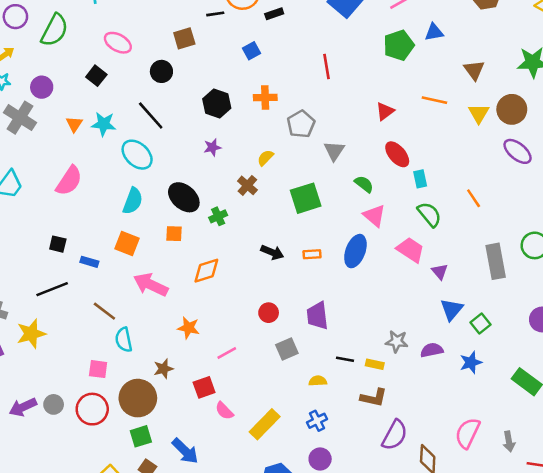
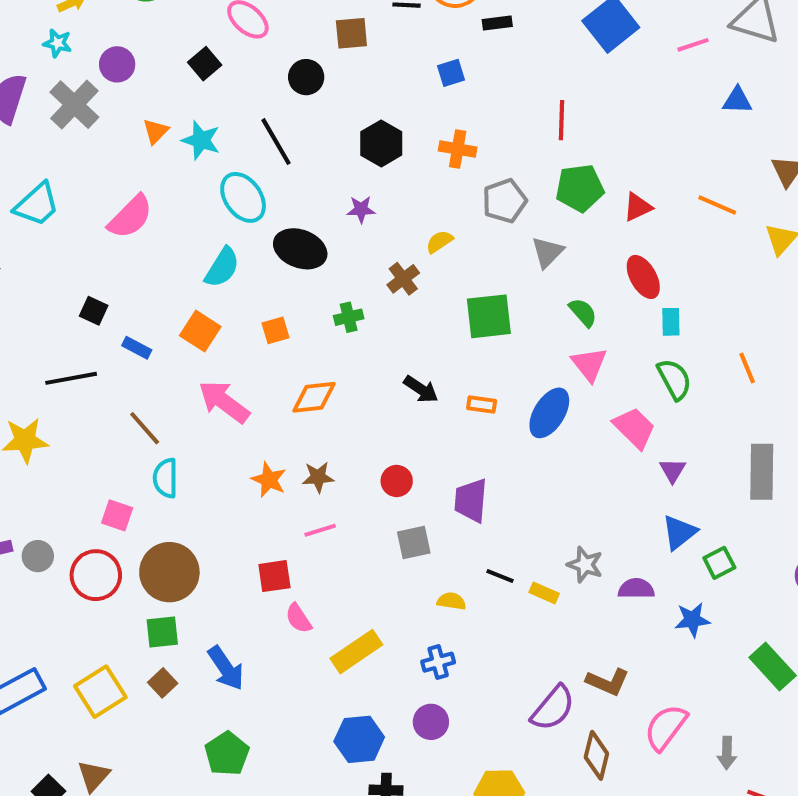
green pentagon: (399, 45) -> (580, 188), moved
black ellipse: (184, 197) -> (300, 249), moved, turned -32
orange square: (174, 234) -> (275, 330), turned -30
brown star: (163, 369) -> (318, 477), moved
brown L-shape: (374, 398) -> (608, 682), moved

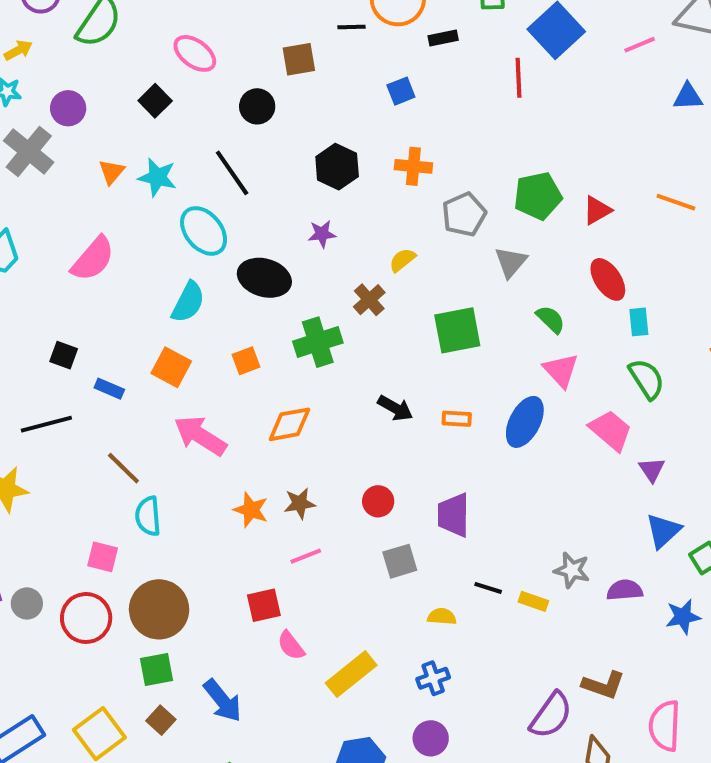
red line: (562, 120) -> (519, 78), moved
green cross: (349, 317) -> (318, 342), size x1.6
pink semicircle: (666, 727) -> (665, 726), turned -30

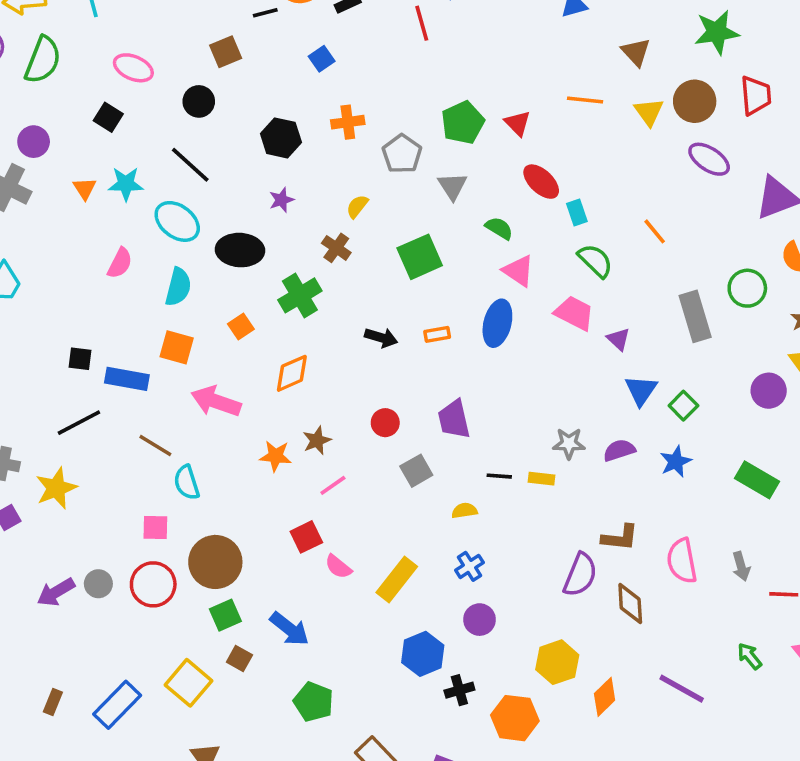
red triangle: (597, 210) -> (518, 123), turned -32
pink semicircle: (93, 259) -> (120, 263), moved, size x0.7
blue rectangle: (109, 389) -> (127, 379), size x1.6

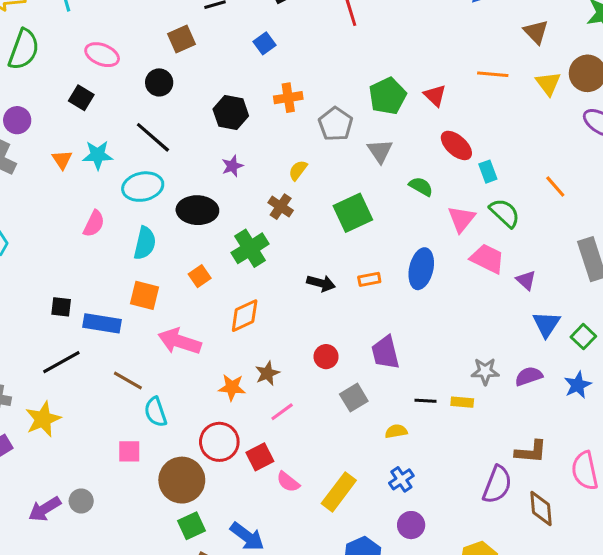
cyan ellipse: (177, 221) -> (143, 187), turned -48
pink triangle: (518, 271) -> (461, 219), moved, turned 36
red circle: (153, 584) -> (219, 442), moved

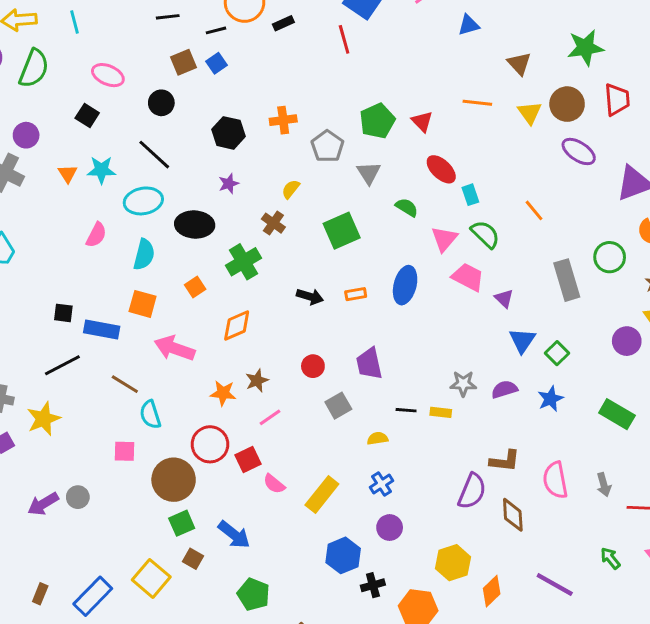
blue square: (264, 43) -> (216, 63), moved

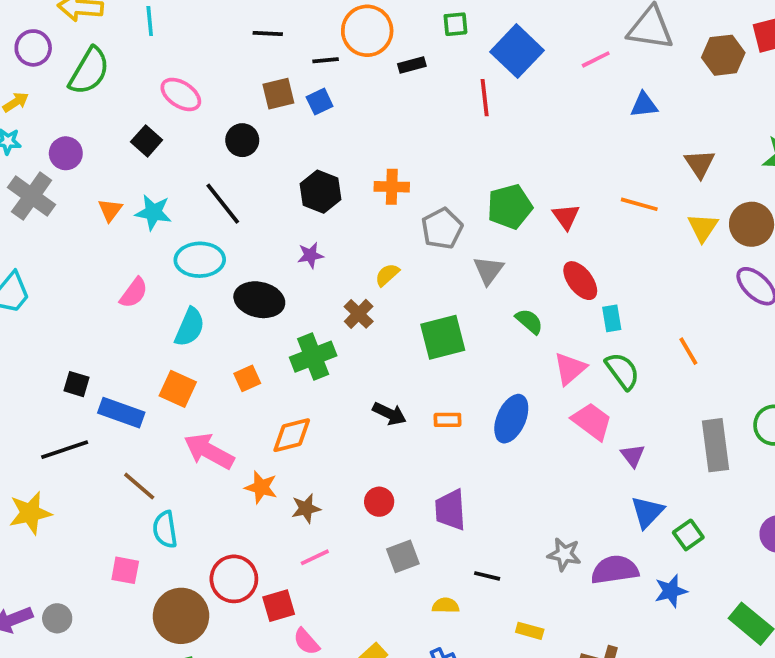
purple semicircle: (504, 389) -> (615, 570), size x1.4
orange star: (223, 393) -> (261, 487), moved
yellow rectangle: (441, 412) -> (530, 631), moved

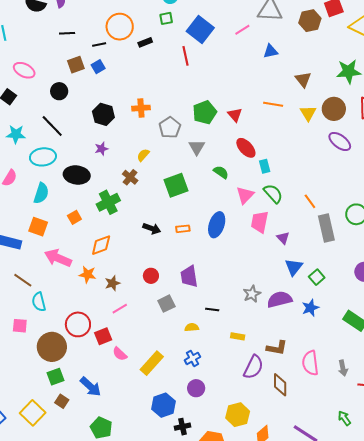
orange line: (688, 351) -> (310, 201), moved
pink trapezoid: (592, 421) -> (260, 222), turned -110
gray star: (564, 554) -> (252, 294), turned -30

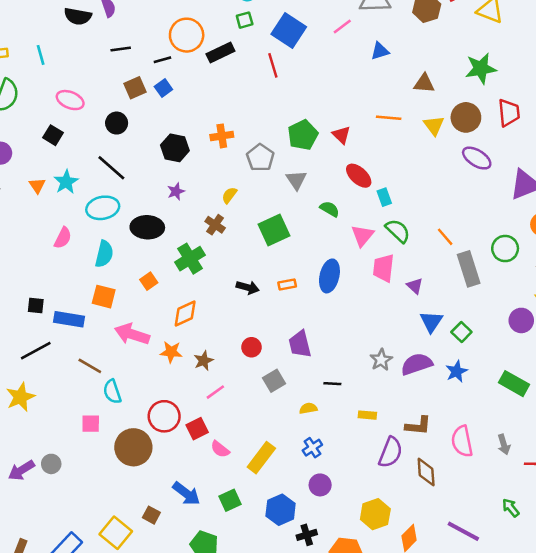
black rectangle: (145, 42) -> (220, 52), size x1.5
brown triangle: (303, 79) -> (424, 83), turned -42
cyan star: (16, 134) -> (66, 182), turned -30
green square: (56, 377) -> (230, 500), moved

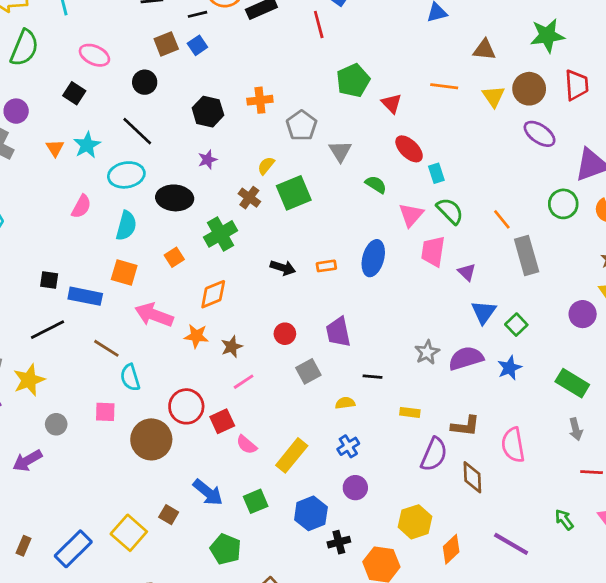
green pentagon: (303, 135) -> (353, 80), moved
green square: (274, 230) -> (294, 193), moved
green circle: (505, 249) -> (563, 204), moved
gray arrow: (504, 444) -> (576, 429), moved
gray circle: (51, 464) -> (56, 424), moved

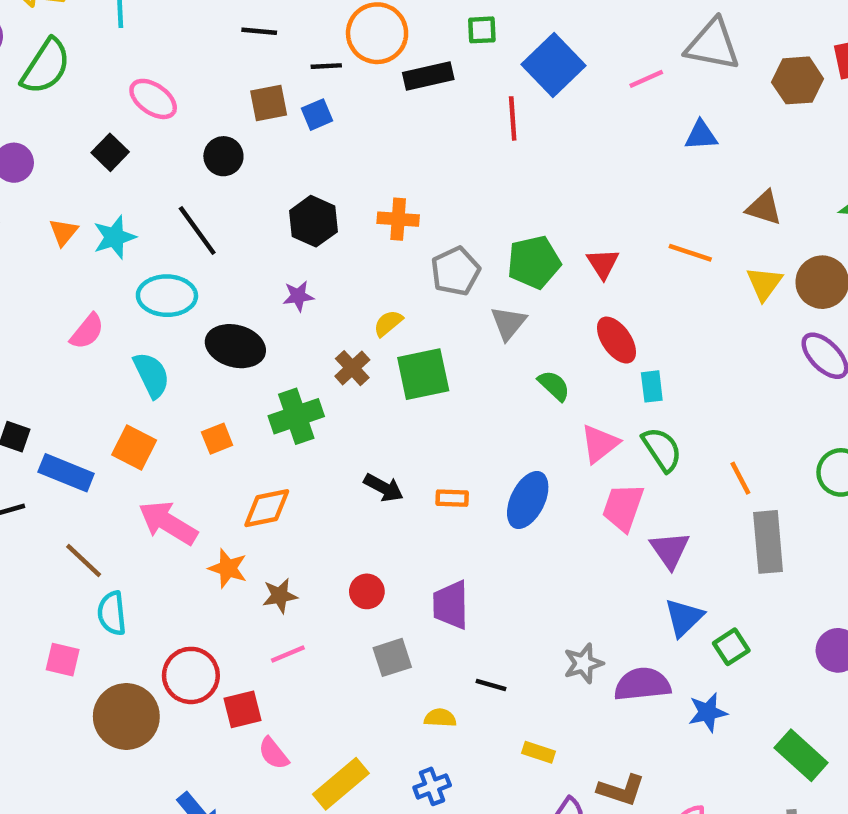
green pentagon: (353, 80) -> (534, 262), moved
cyan semicircle: (126, 226) -> (152, 375), turned -52
purple triangle: (467, 272) -> (670, 550), size x1.4

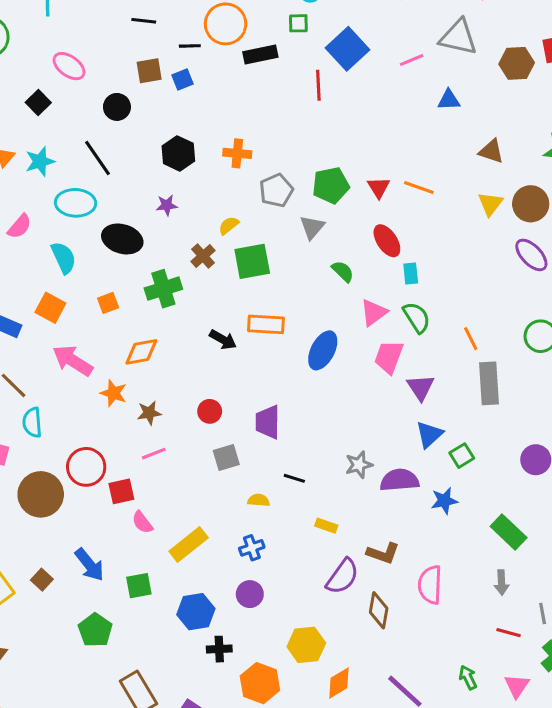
orange line: (690, 253) -> (419, 187), moved
orange rectangle: (452, 498) -> (266, 324), moved, size x1.6

